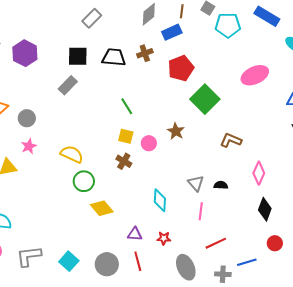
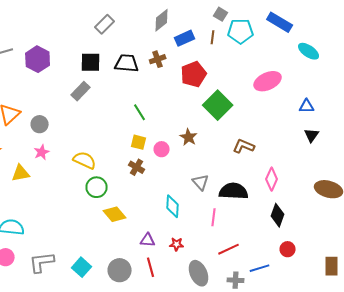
brown line: (182, 11) -> (213, 37), moved
gray triangle: (196, 183) -> (201, 182), moved
black semicircle: (221, 185) -> (234, 191), size x2.0

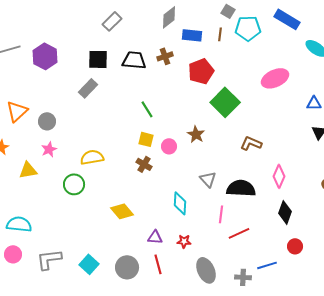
blue rectangle: (185, 38) -> (192, 35), turned 30
yellow semicircle: (85, 160) -> (92, 157), turned -35
green circle: (97, 187) -> (74, 184), moved
red line: (229, 249) -> (239, 233), moved

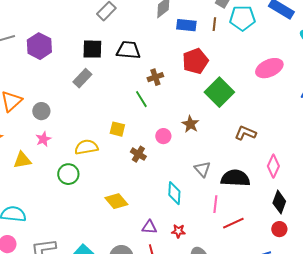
brown cross: (165, 56) -> (155, 77), moved
yellow square: (146, 139) -> (117, 129), moved
red circle: (295, 246) -> (279, 229), moved

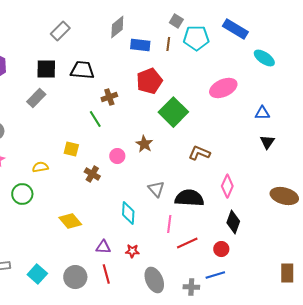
yellow semicircle: (86, 147) -> (40, 167), size x0.7
red circle: (279, 229) -> (221, 249), moved

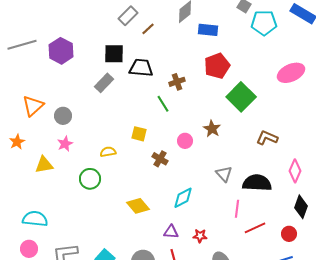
brown line: (168, 44) -> (148, 29), moved, turned 40
black trapezoid: (82, 70) -> (141, 68), moved
cyan diamond: (128, 213) -> (183, 198), moved, turned 60

